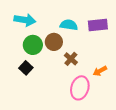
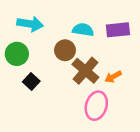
green circle: (33, 45) -> (17, 54), moved
brown cross: (71, 59) -> (85, 71), size x1.6
orange arrow: (100, 71) -> (113, 77), moved

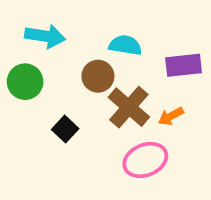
purple rectangle: (118, 30) -> (184, 65), moved
black square: (31, 82) -> (65, 129), moved
pink ellipse: (96, 106) -> (145, 160), turned 52

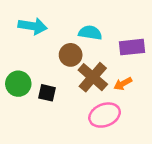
green circle: (25, 82) -> (18, 84), moved
black square: (65, 129) -> (47, 93), turned -30

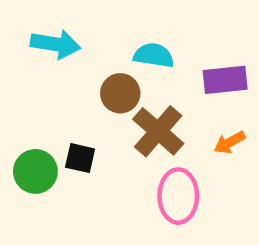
green circle: (18, 84) -> (35, 171), moved
orange arrow: (123, 84) -> (230, 142), moved
pink ellipse: (105, 115) -> (178, 196), turned -68

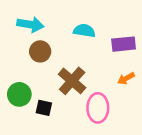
brown circle: (120, 93) -> (40, 51), moved
brown cross: (158, 131) -> (72, 81), moved
black square: (80, 158) -> (44, 108), moved

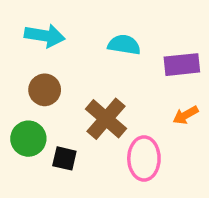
brown circle: (40, 51) -> (45, 90), moved

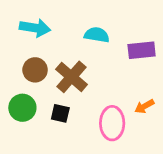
orange arrow: (185, 115) -> (144, 106), moved
brown cross: (106, 119) -> (71, 77), moved
black square: (64, 158) -> (60, 113), moved

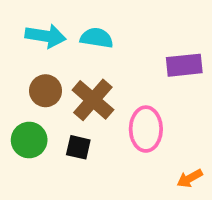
cyan semicircle: (97, 35) -> (97, 38), moved
orange arrow: (144, 106) -> (190, 178), moved
pink ellipse: (112, 123) -> (146, 129), moved

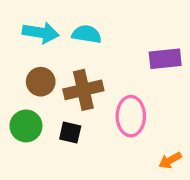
brown cross: (93, 100) -> (83, 90), turned 36

